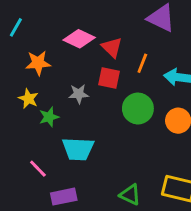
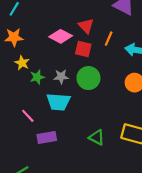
pink diamond: (79, 39) -> (61, 36), moved
orange star: (38, 63) -> (14, 37), moved
gray star: (79, 94) -> (61, 77), moved
green circle: (138, 109) -> (88, 78), moved

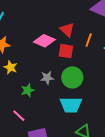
green star: (37, 77) -> (28, 90), moved
cyan trapezoid: (58, 102) -> (71, 105), moved

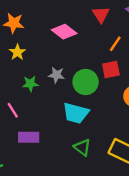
red triangle: (67, 30) -> (101, 15), moved
red square: (66, 51) -> (111, 70), moved, turned -35

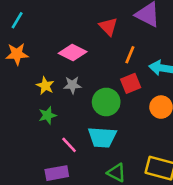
yellow star: (17, 52) -> (45, 86), moved
gray star: (56, 75) -> (72, 85), moved
pink line: (13, 110) -> (69, 145), moved

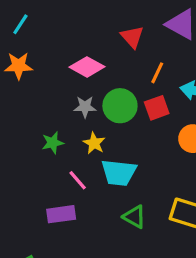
yellow star: (45, 86) -> (94, 143), moved
green circle: (106, 102) -> (120, 106), moved

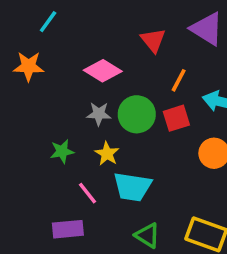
cyan line: (20, 24) -> (48, 22), moved

